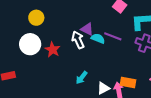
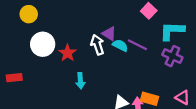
yellow circle: (36, 18) -> (29, 14), moved
cyan arrow: (82, 78) -> (80, 81), moved, turned -48

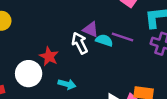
white circle: (43, 44) -> (29, 74), moved
cyan arrow: (80, 81) -> (67, 84), turned -63

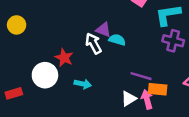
purple line: (122, 37) -> (141, 76), moved

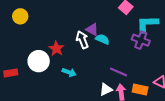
purple cross: (173, 41) -> (141, 40), moved
orange rectangle: (158, 89) -> (140, 90), moved

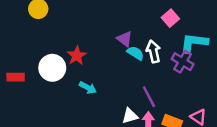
white arrow: (82, 40) -> (153, 52), moved
purple line: (118, 72) -> (149, 97), turned 30

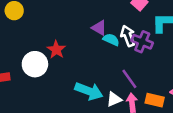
purple cross: (183, 62) -> (142, 42), moved
cyan arrow: (88, 88) -> (89, 91), moved, size x1.6

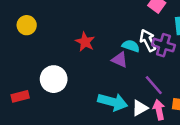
purple triangle: (99, 28) -> (120, 60), moved
red star: (56, 50) -> (85, 42), moved

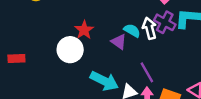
red star: (85, 42) -> (84, 30), moved
purple cross: (163, 45) -> (165, 22), moved
white circle: (54, 79) -> (70, 50), moved

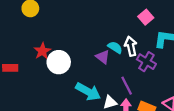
purple cross: (165, 22) -> (146, 62), moved
red star: (84, 30) -> (42, 51), moved

